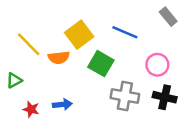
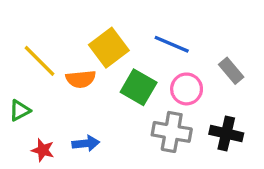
gray rectangle: (168, 17) -> (231, 71), moved
pink circle: (157, 65) -> (187, 89), moved

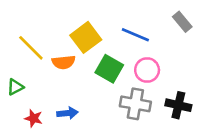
gray rectangle: (231, 71) -> (182, 22), moved

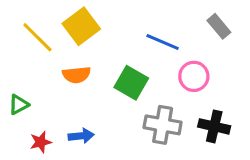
yellow square: (86, 37) -> (81, 26), moved
yellow line: (31, 48) -> (37, 37), moved
pink circle: (147, 70) -> (194, 76), moved
red star: (34, 118) -> (41, 142), turned -30

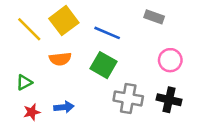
gray rectangle: (219, 26) -> (154, 17), moved, turned -30
blue line: (163, 42) -> (107, 33), moved
pink circle: (194, 76) -> (170, 60), moved
green triangle: (19, 105) -> (24, 82), moved

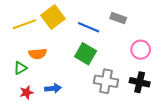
gray rectangle: (154, 17) -> (118, 18), moved
yellow line: (29, 29) -> (24, 24), turned -65
orange semicircle: (60, 59) -> (38, 54), moved

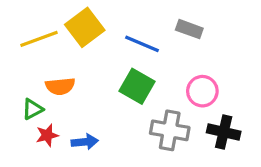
pink circle: (141, 50) -> (202, 91), moved
red star: (26, 92) -> (47, 135), moved

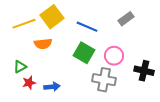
gray rectangle: (189, 29) -> (126, 19), moved, turned -56
orange semicircle: (60, 86) -> (43, 44), moved
pink circle: (202, 91) -> (114, 56), moved
black cross: (224, 132) -> (144, 71), moved

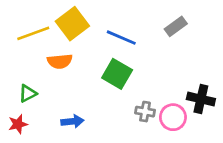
pink circle: (114, 56) -> (173, 117), moved
gray cross: (104, 80) -> (145, 112), size x0.6
red star: (29, 83) -> (18, 124), moved

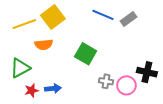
blue line: (121, 38) -> (103, 15), moved
green triangle: (28, 93) -> (20, 68), size x1.5
red star: (18, 124) -> (31, 91), moved

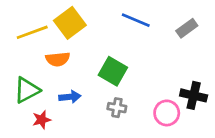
gray rectangle: (129, 19) -> (187, 28), moved
gray cross: (106, 81) -> (117, 108), moved
blue arrow: (53, 88) -> (70, 97), moved

